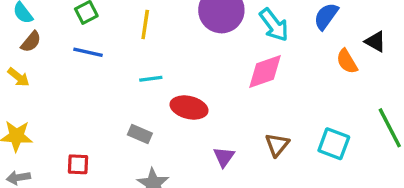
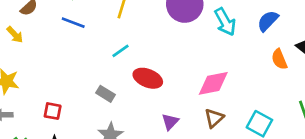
pink diamond: (265, 72) -> (213, 83), moved
cyan line: (151, 79) -> (121, 51), turned -36

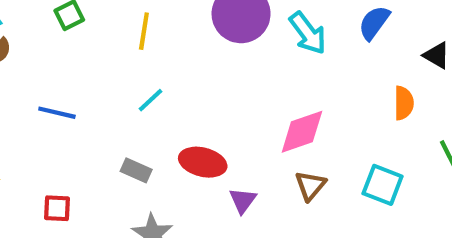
blue line: (73, 23) -> (57, 113), moved
orange semicircle: (279, 59) -> (404, 103), moved, turned -150
red ellipse: (148, 78) -> (203, 162), moved

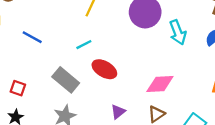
red ellipse: (203, 162) -> (104, 69), moved
gray rectangle: (136, 170) -> (66, 80), size x1.6

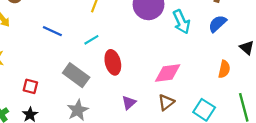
blue line: (32, 37) -> (52, 31), moved
red ellipse: (104, 69) -> (113, 62), turned 50

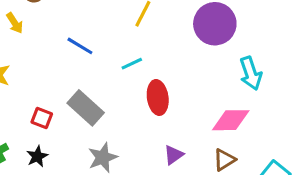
cyan arrow: (181, 22) -> (251, 73), moved
gray rectangle: (76, 75) -> (86, 108), moved

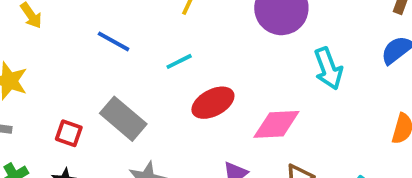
red ellipse: (158, 97) -> (213, 103), turned 72
pink diamond: (231, 120) -> (276, 124), moved

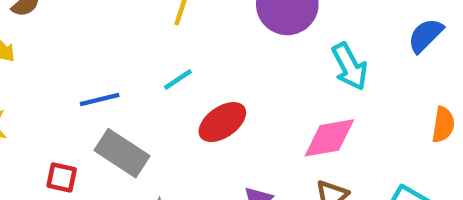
blue line: (114, 41) -> (100, 100), moved, turned -36
pink diamond: (276, 124) -> (329, 138), moved

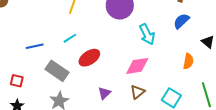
gray rectangle: (122, 153) -> (57, 71), moved

